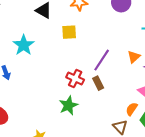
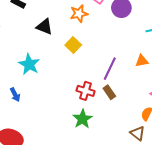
yellow square: (69, 32) -> (73, 45), turned -35
orange triangle: (134, 57) -> (142, 61), turned 40

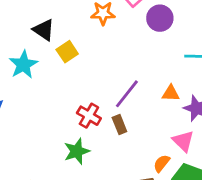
black triangle: (44, 27) -> (44, 30), moved
yellow square: (73, 45) -> (67, 52), moved

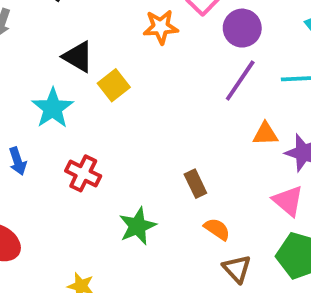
purple line: (127, 94) -> (240, 80), moved
red cross: (89, 116) -> (83, 173), moved
orange semicircle: (162, 163) -> (217, 229), moved, turned 90

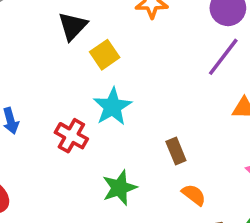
black triangle: (78, 57) -> (73, 26), turned 40
cyan star: (53, 108) -> (113, 107), moved

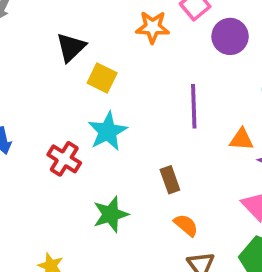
yellow square: (105, 55) -> (102, 78), turned -32
purple line: (223, 57) -> (194, 106), moved, turned -42

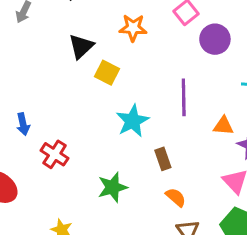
orange star: (153, 27) -> (133, 28), moved
cyan star: (108, 131) -> (133, 121), moved
red cross: (64, 159) -> (55, 154), moved

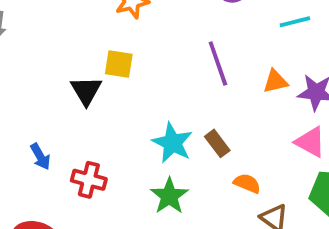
black triangle: (81, 46) -> (86, 91), moved
cyan star: (133, 121) -> (172, 143), moved

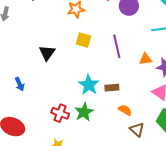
yellow square: (119, 64) -> (83, 40), moved
brown rectangle: (217, 143) -> (112, 88), turned -64
red cross: (89, 180) -> (60, 113), moved

